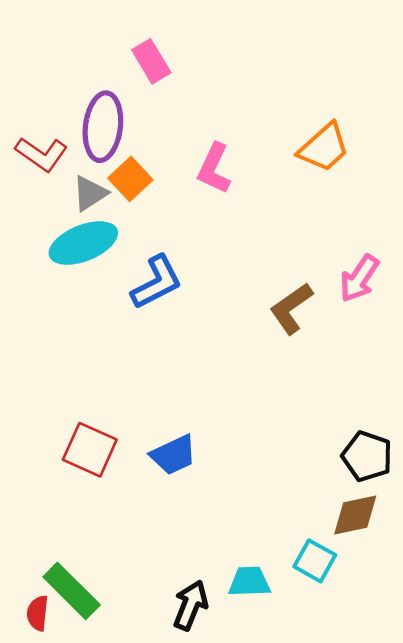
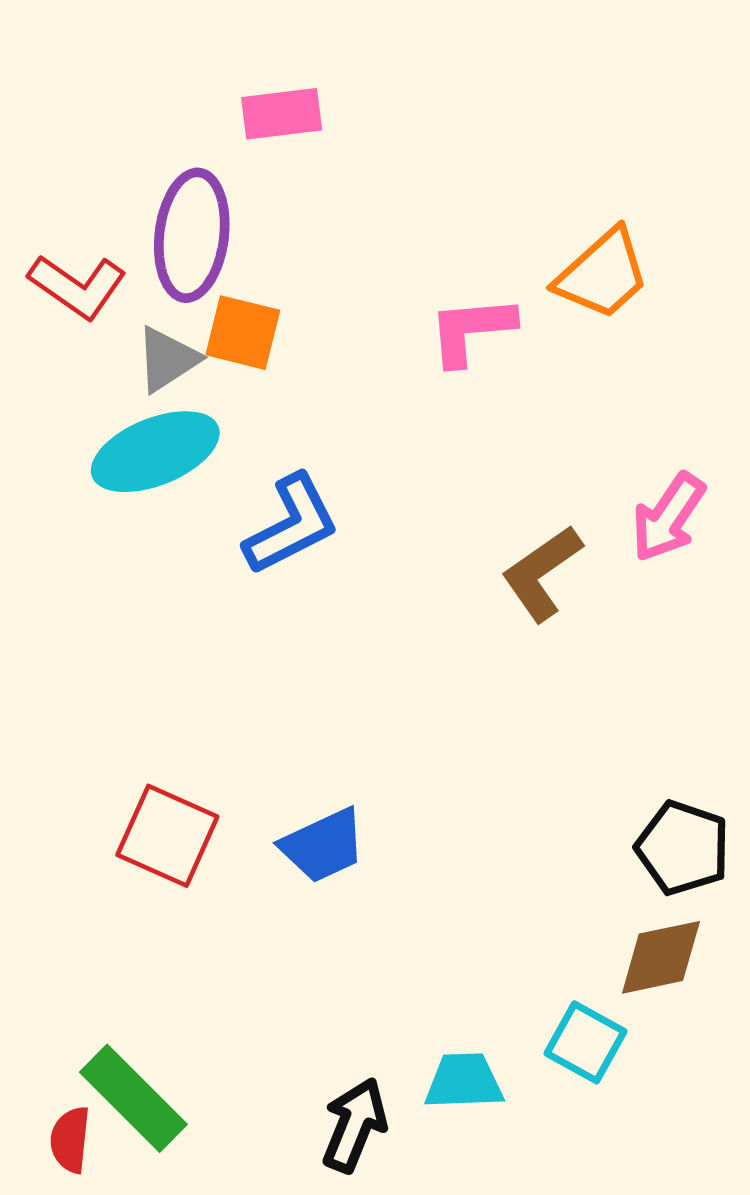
pink rectangle: (151, 61) -> (282, 114), turned -66
pink L-shape: (214, 169) -> (471, 330), moved, turned 60
orange square: (130, 179) -> (243, 333), turned -33

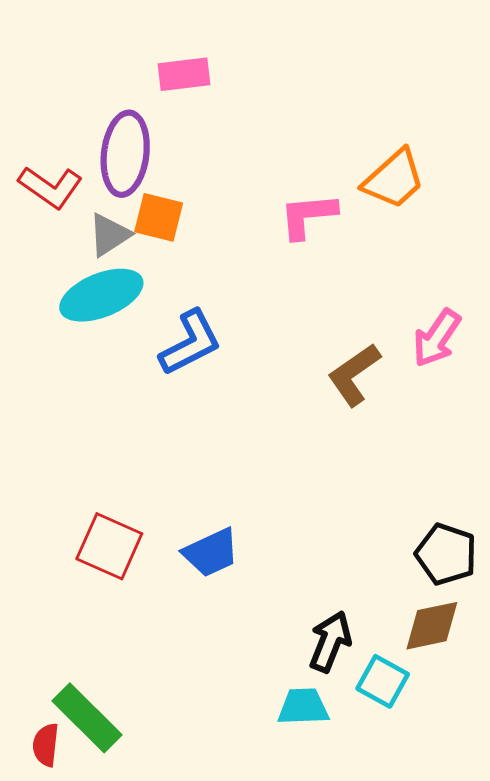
black arrow: (355, 1125) -> (330, 642), moved

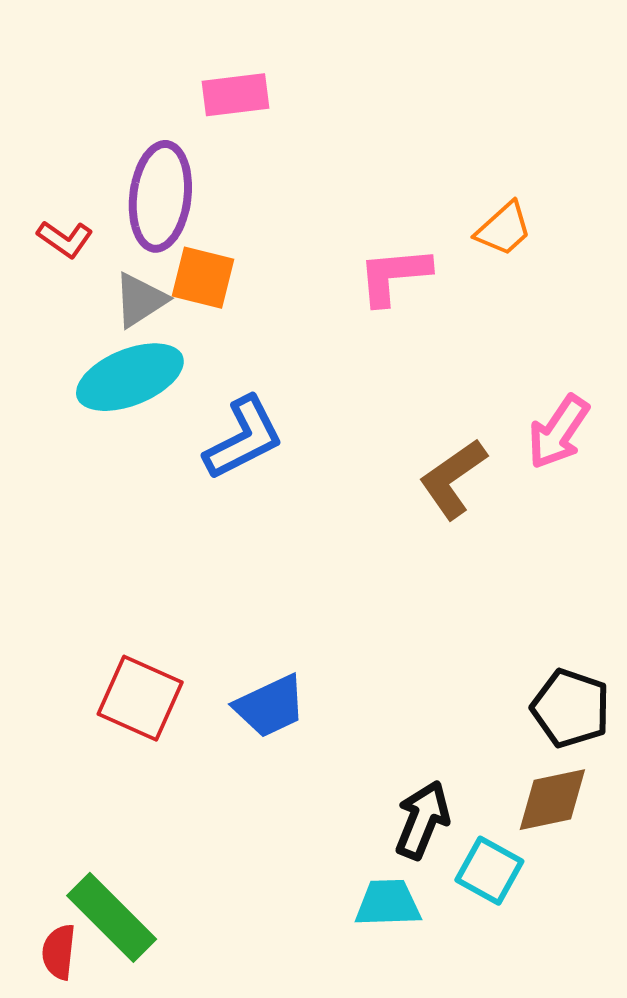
orange trapezoid: (394, 179) -> (504, 229), size x0.7
red L-shape: (50, 187) -> (65, 239), size x0.7

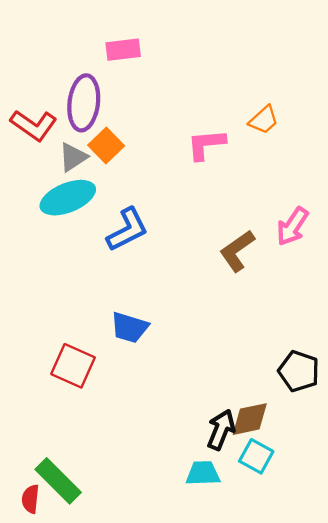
red L-shape: (65, 239) -> (34, 125), size x1.6
orange square: (203, 278) -> (106, 145), turned 32
blue trapezoid: (270, 706) -> (130, 328), moved, turned 42
brown diamond: (552, 800) -> (250, 419), moved

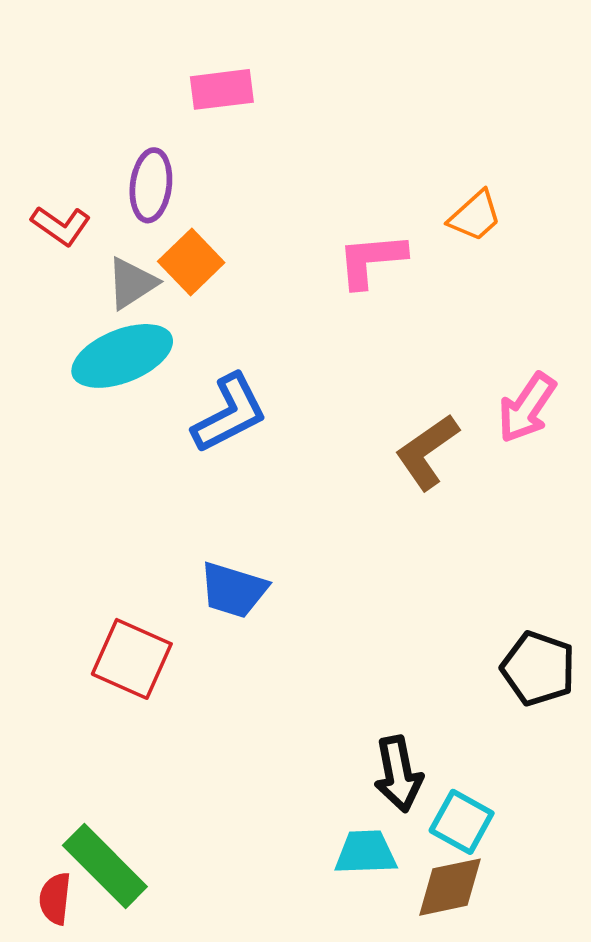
purple ellipse: (84, 103) -> (151, 185), size x0.7
red L-shape: (34, 125) -> (61, 226), size x0.7
brown diamond: (250, 419) -> (450, 887), moved
black arrow: (221, 430) -> (398, 774), turned 147

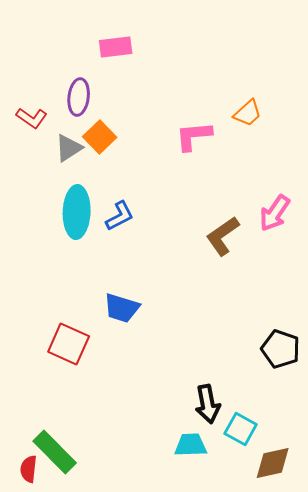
cyan ellipse: (122, 356) -> (77, 212), moved, turned -66
blue L-shape: (230, 413) -> (120, 216), size x0.7
brown diamond: (450, 887) -> (273, 463), moved

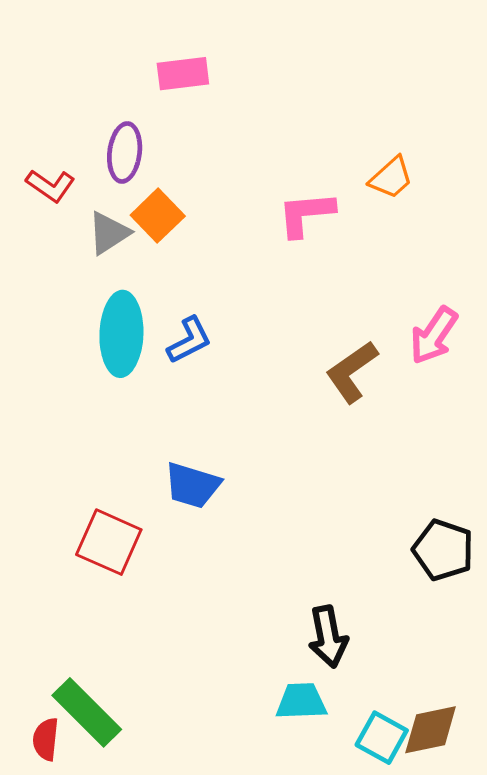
cyan square: (241, 429) -> (382, 738), moved

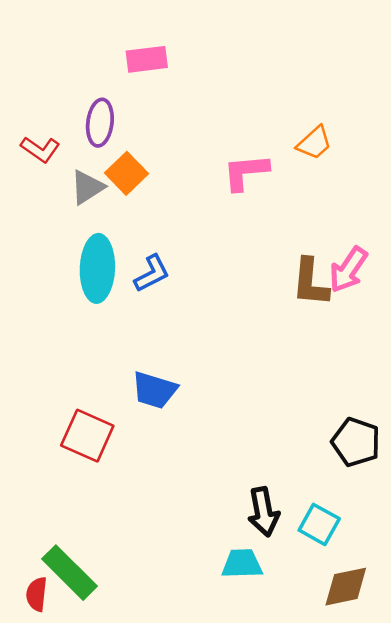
brown L-shape: (352, 372) -> (310, 282), moved, turned -50
cyan square: (382, 738) -> (319, 524), moved

